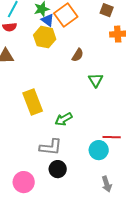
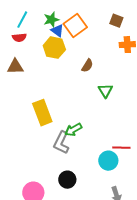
gray L-shape: (51, 147) -> (61, 143), moved, turned 110

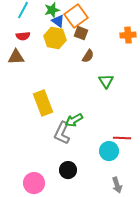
brown square: (116, 21) -> (81, 33), moved
red semicircle: (19, 38) -> (23, 36), moved

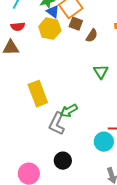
brown semicircle: (88, 56) -> (92, 36), moved

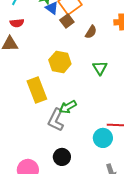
brown square: (76, 24) -> (67, 21), moved, turned 32
yellow hexagon: (50, 29) -> (60, 62), moved

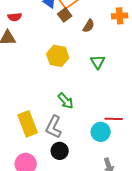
yellow rectangle: (37, 90) -> (28, 124), moved
green arrow: (68, 107) -> (66, 101), turned -102
gray L-shape: (56, 120) -> (54, 127), moved

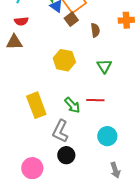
brown semicircle: (89, 26) -> (95, 30), turned -40
red line: (114, 119) -> (95, 100), moved
yellow rectangle: (28, 124) -> (36, 105), moved

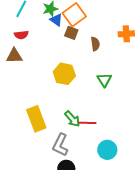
brown square: (71, 19) -> (71, 33), turned -32
red line: (95, 100) -> (87, 123), moved

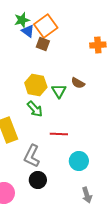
brown semicircle: (95, 44) -> (78, 83), moved, turned 128
green triangle: (104, 80) -> (59, 91), moved
green arrow: (72, 119) -> (35, 109), moved

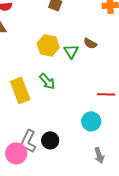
green arrow: (35, 109) -> (47, 81), moved
red line: (59, 134) -> (106, 94), moved
gray L-shape: (32, 156) -> (28, 141), moved

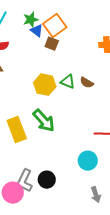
green triangle: (71, 51) -> (68, 82), moved, turned -35
green arrow: (47, 81) -> (44, 121), size x1.4

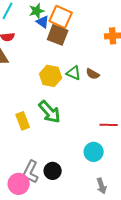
orange square: (55, 26) -> (61, 17), turned -30
brown square: (52, 44) -> (58, 35), size x1.5
yellow rectangle: (17, 130) -> (23, 121), size x0.7

